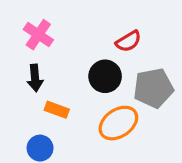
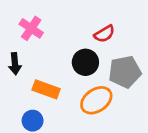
black arrow: (35, 78) -> (15, 64), moved
orange rectangle: (57, 110) -> (46, 89), size x1.4

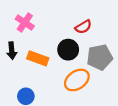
orange rectangle: (46, 89) -> (38, 58), moved

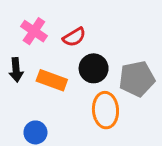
red semicircle: (83, 27) -> (74, 37), moved
orange ellipse: (77, 80) -> (105, 110), turned -60

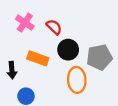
red semicircle: (74, 37) -> (54, 27), turned -105
black arrow: (16, 70) -> (12, 70), moved

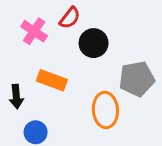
red semicircle: (54, 27) -> (70, 18), moved, turned 84
black circle: (68, 50) -> (94, 43), moved

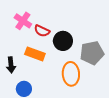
red semicircle: (70, 18) -> (42, 31), moved, turned 77
black circle: (94, 43) -> (63, 41), moved

